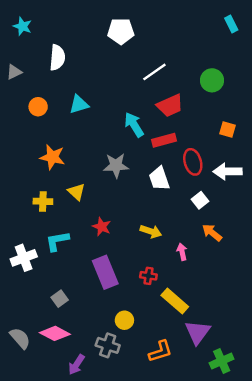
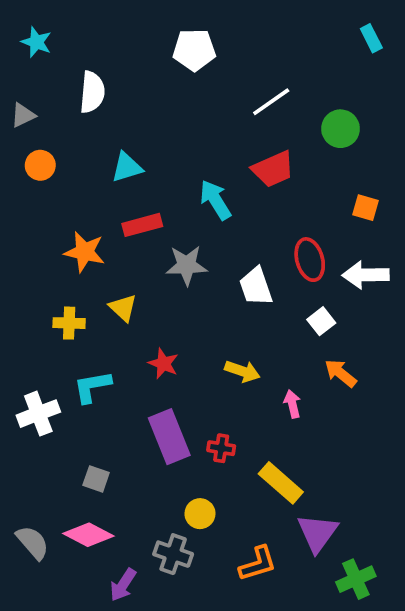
white line: (154, 72) -> (271, 102), moved
orange circle: (38, 107) -> (40, 165), moved
red rectangle: (164, 140) -> (142, 225), moved
red cross: (148, 276) -> (221, 448), moved
gray square: (60, 299) -> (96, 479), turned -35

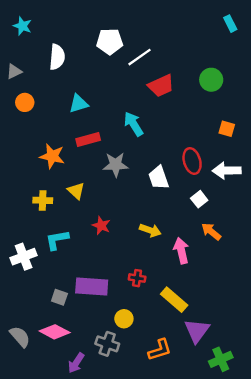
white pentagon: (194, 50) -> (110, 41), moved
white line: (271, 102) -> (139, 57), moved
red trapezoid: (273, 169) -> (161, 86), moved
pink arrow: (292, 404) -> (181, 251), size x1.5
purple rectangle: (169, 437) -> (92, 286), moved, turned -64

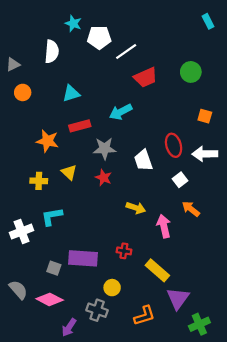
cyan star: (22, 26) -> (73, 23), moved
cyan arrow: (134, 124) -> (121, 112), turned -85
red star: (101, 226) -> (103, 178), moved
gray semicircle: (20, 337) -> (18, 290), moved

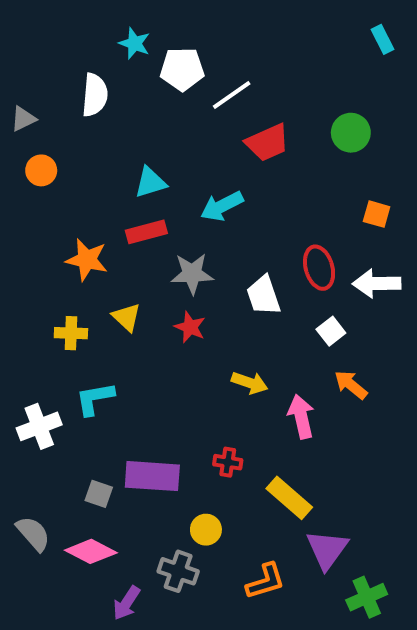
cyan triangle: (71, 94) -> (150, 182), moved

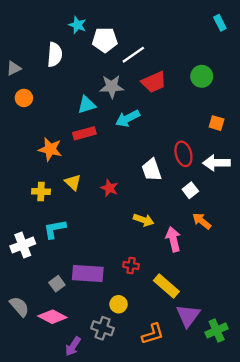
gray star: (192, 274) -> (112, 87), moved
gray square: (99, 494) -> (57, 284), turned 35
green cross: (367, 597) -> (217, 330), moved

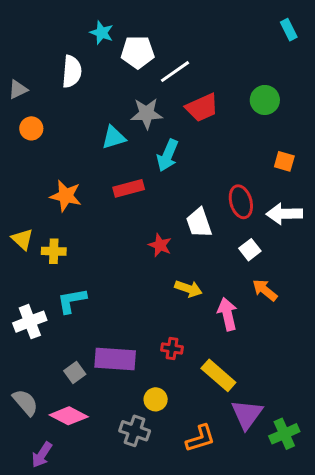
cyan arrow: (128, 118) -> (168, 155), turned -40
red rectangle: (84, 133) -> (129, 188), moved
yellow triangle: (73, 182) -> (22, 239), moved
red star: (109, 188) -> (160, 245), moved
purple arrow: (73, 346) -> (42, 455), moved

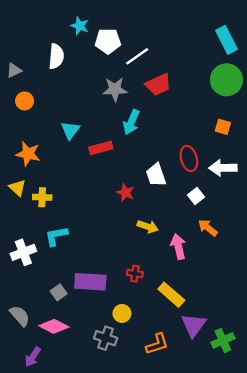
cyan rectangle: (289, 30) -> (226, 40), moved, size x1.6
green circle: (265, 100) -> (226, 80), moved, size x1.4
cyan triangle: (114, 137) -> (70, 130), moved, turned -36
orange star: (66, 196) -> (28, 154), moved

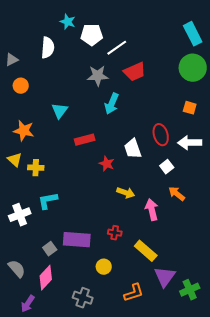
red rectangle: (101, 148) -> (85, 140), moved
pink diamond: (54, 326) -> (46, 278), turned -75
gray cross: (106, 338) -> (83, 298), moved

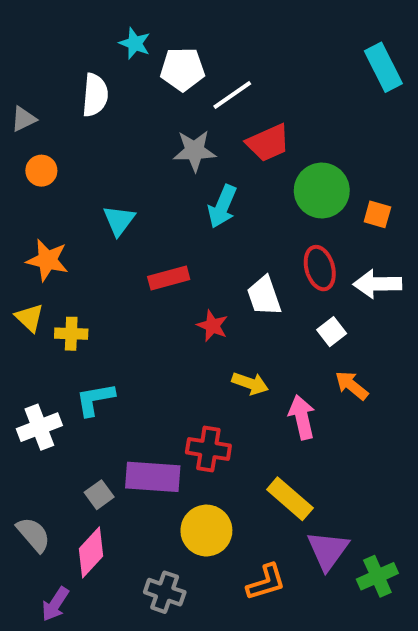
green circle: (193, 68) -> (322, 191), moved
red cross: (115, 233) -> (208, 449), moved, size x1.5
yellow circle: (104, 267) -> (206, 531), size x1.6

